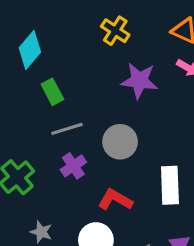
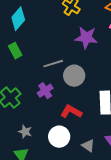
green rectangle: (52, 92) -> (15, 51), moved
gray line: (67, 129) -> (53, 64), moved

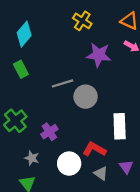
purple cross: (45, 91) -> (49, 132), moved
red L-shape: (71, 112) -> (94, 149), moved

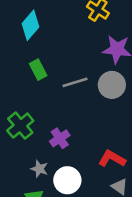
green rectangle: (21, 69) -> (38, 70), moved
gray circle: (86, 97) -> (112, 85), moved
white circle: (69, 164) -> (67, 180), moved

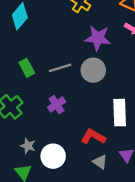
green rectangle: (38, 70) -> (27, 68), moved
purple cross: (60, 138) -> (57, 105), moved

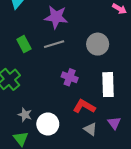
purple star: (98, 38) -> (56, 17), moved
gray circle: (93, 70) -> (98, 44), moved
purple cross: (57, 105) -> (70, 77), moved, turned -35

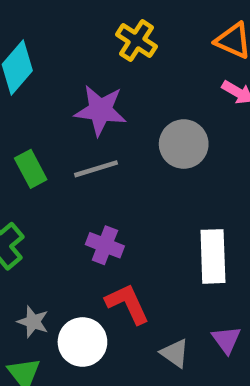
gray circle: (98, 44) -> (184, 144), moved
purple cross: (70, 77) -> (105, 245), moved
red L-shape: (84, 106) -> (127, 304), moved, turned 35

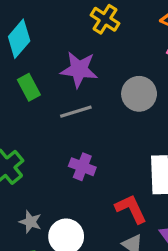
green rectangle: (31, 169) -> (29, 87), moved
red L-shape: (127, 304) -> (131, 209), moved

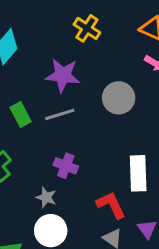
green rectangle: (29, 87) -> (21, 114), moved
gray star: (30, 222) -> (46, 197), moved

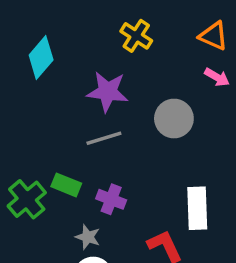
green rectangle: (21, 114) -> (66, 185), moved, turned -40

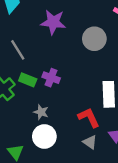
gray line: (104, 138) -> (18, 50), moved, turned 75
purple cross: (111, 199) -> (51, 78), moved

